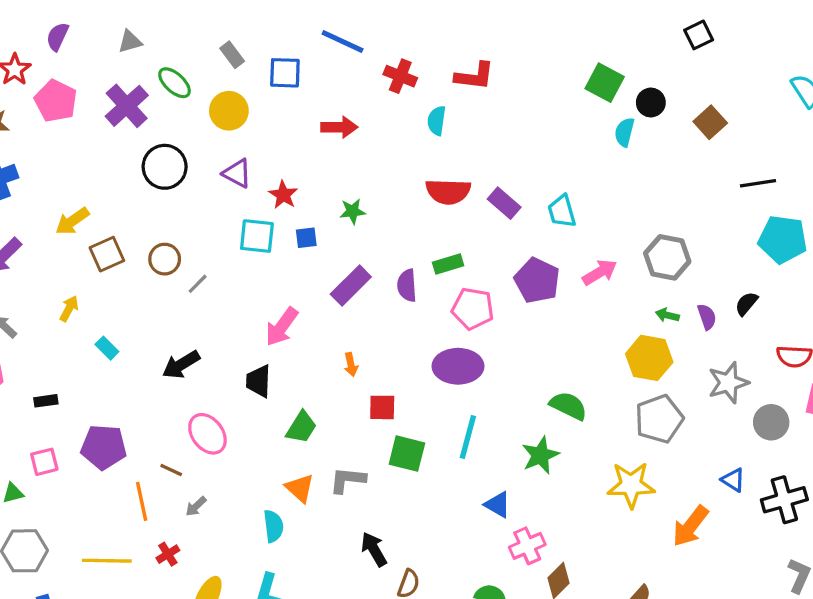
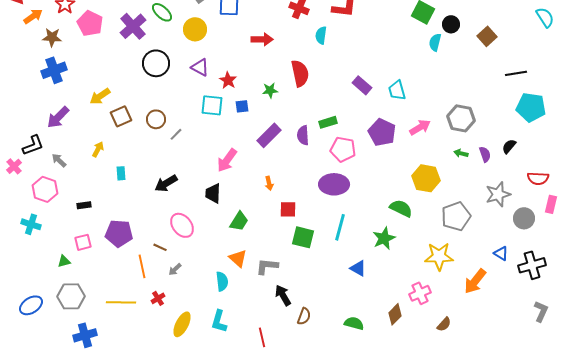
red semicircle: (448, 192) -> (300, 73), moved, turned -104
cyan rectangle: (107, 348) -> (121, 173), turned 40
yellow hexagon: (649, 358) -> (426, 178), moved
gray L-shape: (348, 480) -> (267, 266), moved
pink cross: (527, 546) -> (420, 293), moved

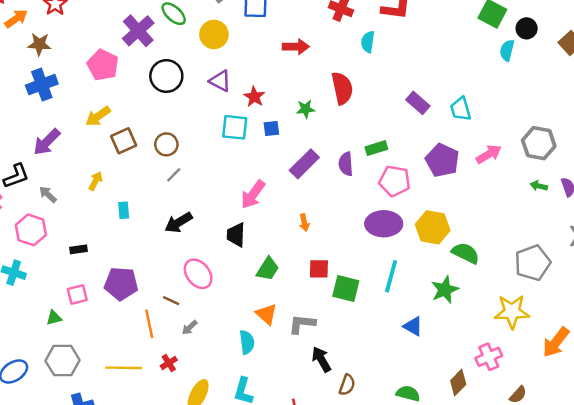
pink pentagon: (90, 23) -> (103, 65), moved
gray line: (176, 134) -> (174, 175), moved
yellow hexagon: (426, 178) -> (433, 227), moved
red square: (288, 209) -> (319, 269), moved

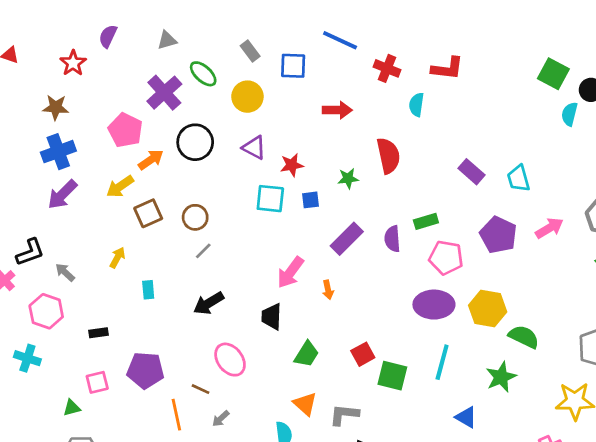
orange arrow: (16, 19) -> (151, 160), moved
red star: (254, 97) -> (292, 165), turned 30
purple arrow: (47, 142) -> (62, 195), moved
orange arrow: (304, 223) -> (328, 290), moved
red square: (319, 269) -> (363, 354), turned -30

